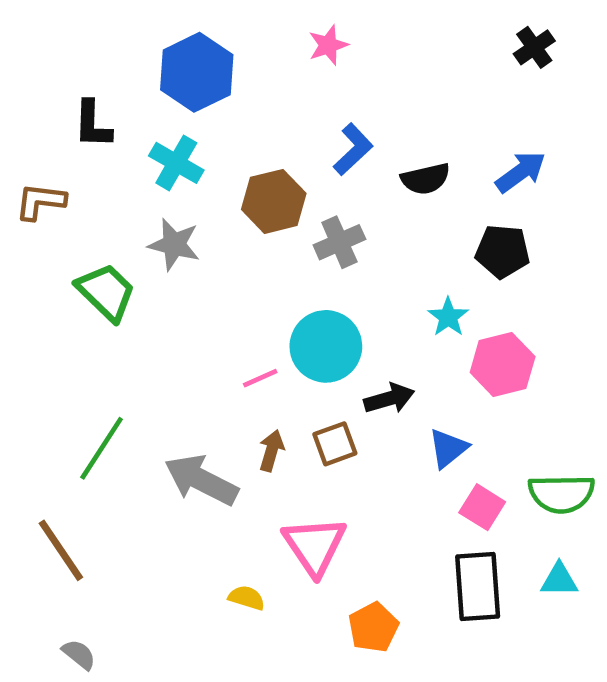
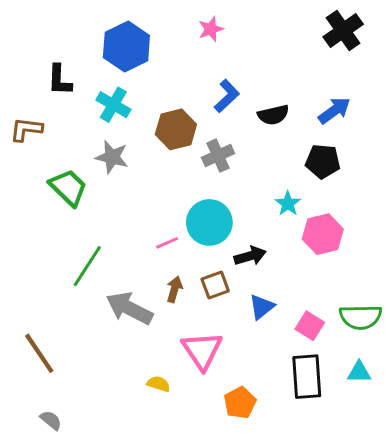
black cross: (534, 47) -> (343, 31), size x1.5
green line: (102, 448) -> (87, 266), moved
blue triangle: (448, 448) -> (262, 307), moved

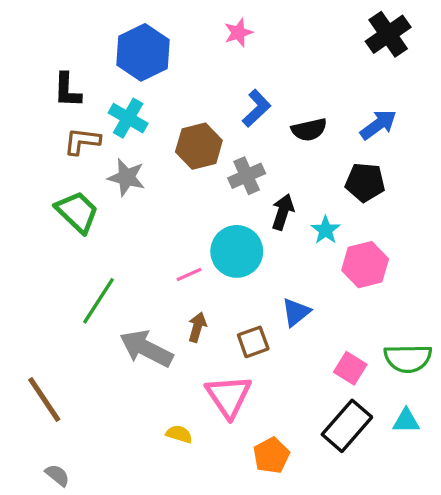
brown L-shape: (26, 129) -> (82, 141), moved
black arrow: (250, 256) -> (283, 212), moved, turned -56
brown square: (215, 285) -> (253, 342), moved
blue triangle: (262, 307) -> (296, 312), moved
black rectangle: (307, 377) -> (347, 426), turned 45

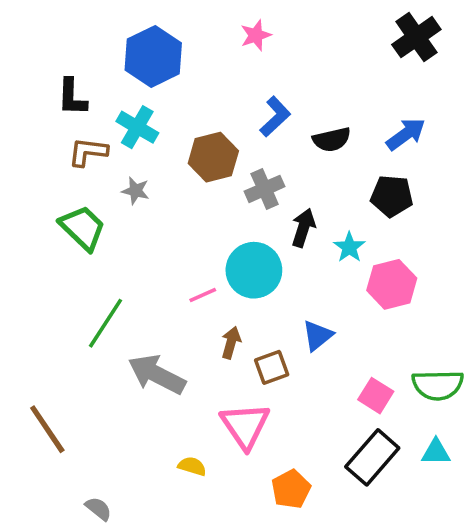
gray star: (126, 177) -> (136, 191), size x0.7
brown arrow: (197, 327) -> (231, 343), moved
gray semicircle: (57, 475) -> (98, 509), moved

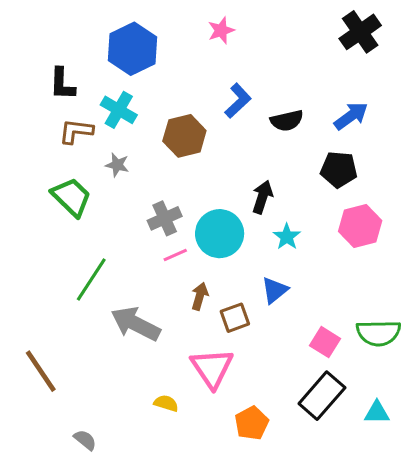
gray cross: (265, 189) -> (165, 218), moved
cyan star: (349, 247) -> (287, 237), moved
pink hexagon: (392, 284) -> (360, 226), moved
cyan triangle: (436, 452) -> (377, 412), moved

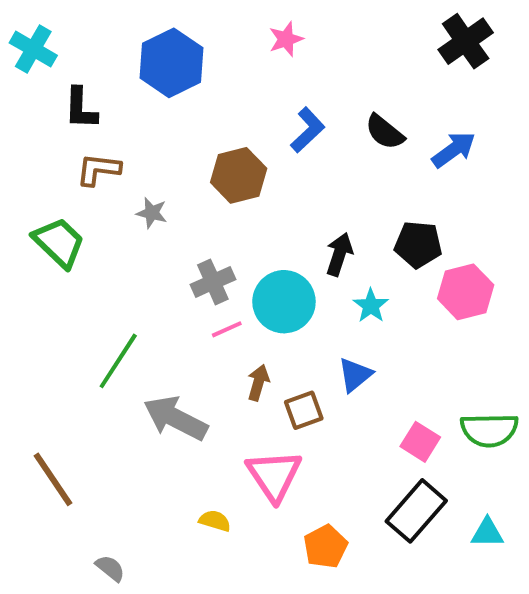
cyan cross: (119, 110) -> (33, 49), moved
black semicircle: (287, 121) -> (385, 132), moved, turned 52
black pentagon: (339, 169) -> (418, 244), moved
green trapezoid: (71, 197) -> (59, 242), moved

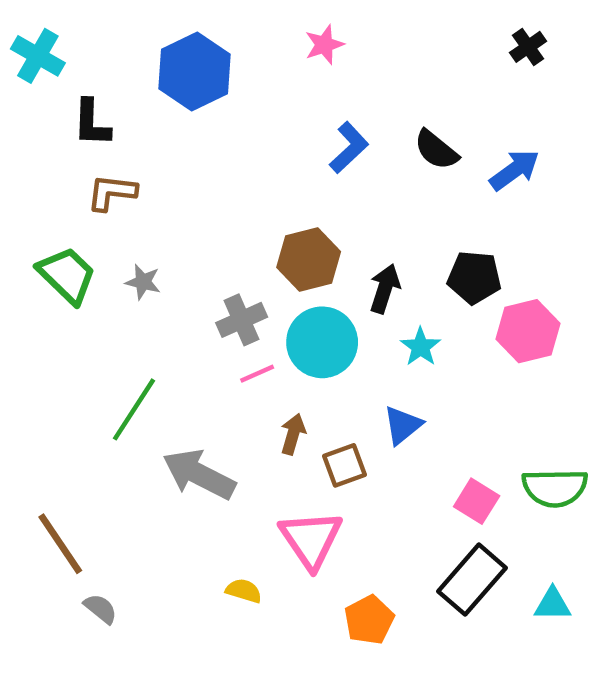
black cross: (466, 41) -> (528, 47), size x0.6
brown hexagon: (239, 175) -> (309, 260), moved
gray star: (152, 213) -> (143, 282), moved
gray semicircle: (110, 568) -> (101, 609), moved

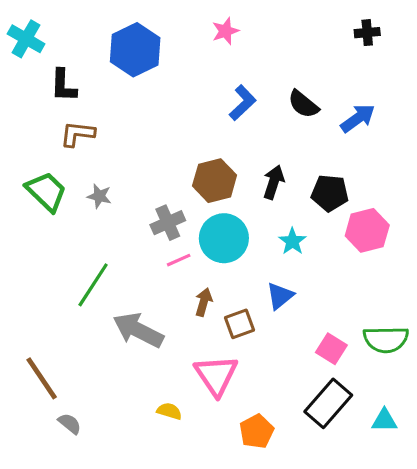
black cross: (528, 47) -> (367, 33), turned 30
black arrow: (385, 289) -> (274, 182), moved

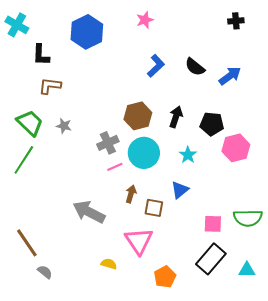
green line: (93, 285) -> (24, 160), moved
brown square: (239, 324) -> (154, 208), turned 30
pink square: (331, 349) -> (213, 224), turned -30

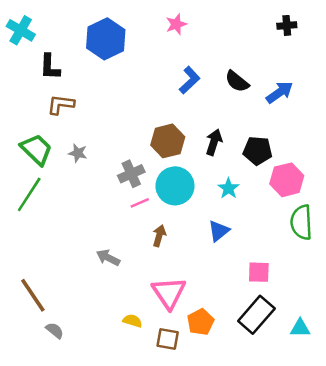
brown square: (154, 208) -> (168, 339), moved
gray arrow: (89, 212) -> (108, 258), size x0.6
green semicircle: (248, 218) -> (301, 222), moved, turned 88
orange pentagon: (165, 277) -> (201, 322), moved

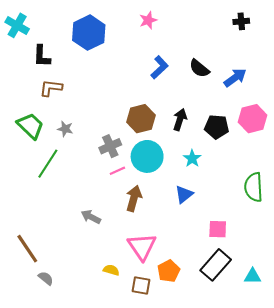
pink hexagon: (287, 180) -> (253, 119), moved
green line: (29, 194) -> (48, 164), moved
brown arrow: (159, 236) -> (134, 198), size x1.4

